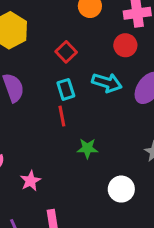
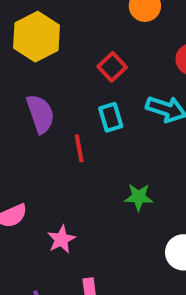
red line: (62, 116) -> (79, 148), moved

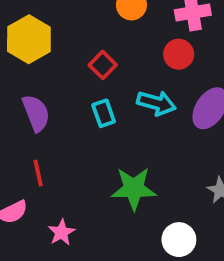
red line: (79, 148) -> (38, 173), moved
green star: (139, 197) -> (134, 189), size x1.6

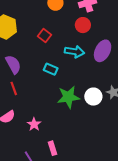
cyan rectangle: (104, 113) -> (51, 69), moved, turned -40
red line: (38, 173) -> (14, 88), moved
white circle: (179, 240) -> (93, 97), moved

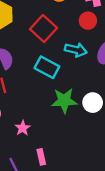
red square: (44, 35) -> (43, 29), size x1.6
cyan rectangle: (51, 69) -> (47, 67), size x1.5

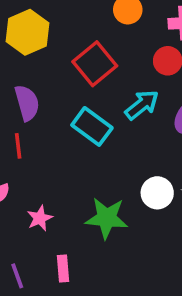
cyan arrow: (76, 50) -> (142, 105), turned -60
green star: (64, 101) -> (107, 218), moved

